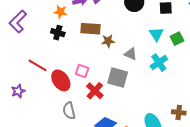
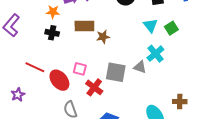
gray triangle: (131, 54) -> (140, 67), moved

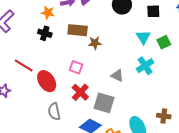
gray triangle: (140, 67) -> (117, 76), moved
pink square: (80, 69) -> (76, 67), moved
gray square: (116, 72) -> (104, 103), moved

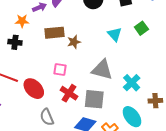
black cross: (45, 33) -> (15, 42), moved
cyan triangle: (143, 37) -> (115, 34), moved
cyan cross: (145, 66) -> (132, 83), moved
gray triangle: (117, 76) -> (102, 70), size x1.6

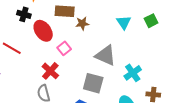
pink square: (60, 70) -> (64, 48), turned 32
red ellipse: (34, 89) -> (43, 31), moved
red cross: (69, 93) -> (50, 71), moved

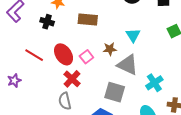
cyan triangle: (124, 22) -> (133, 35), moved
brown star: (82, 23) -> (110, 49), moved
red ellipse: (43, 31) -> (64, 54), moved

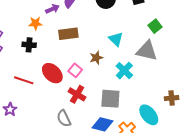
gray triangle: (128, 65) -> (147, 51), moved
red cross: (72, 79) -> (77, 94), moved
cyan cross: (154, 83) -> (124, 71), moved

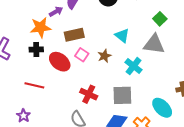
orange star: (35, 23) -> (41, 27), size x1.5
pink square: (75, 70) -> (82, 55), moved
red ellipse: (52, 73) -> (60, 62), moved

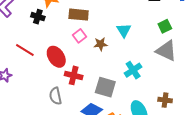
gray triangle: (154, 44) -> (166, 51), moved
red ellipse: (60, 62) -> (56, 57), moved
cyan cross: (134, 66) -> (133, 70), moved
red cross: (89, 94) -> (74, 75), turned -30

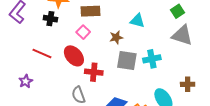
cyan triangle: (124, 30) -> (137, 21), turned -35
pink square: (79, 36) -> (83, 32), moved
cyan cross: (133, 70) -> (152, 59), turned 30
gray square: (105, 87) -> (127, 61), moved

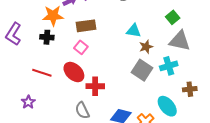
brown star: (116, 37) -> (146, 47), moved
cyan cross: (152, 59) -> (169, 66), moved
gray square: (127, 61) -> (142, 70), moved, turned 30

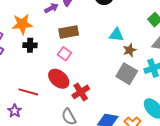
orange star: (53, 16) -> (22, 24), moved
red line: (42, 73) -> (28, 92), moved
red cross: (95, 86) -> (81, 92), turned -30

